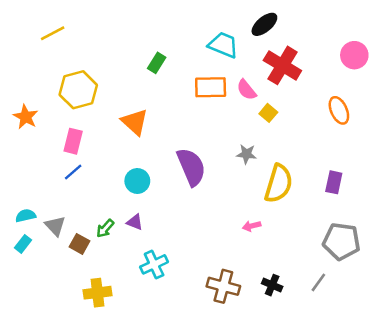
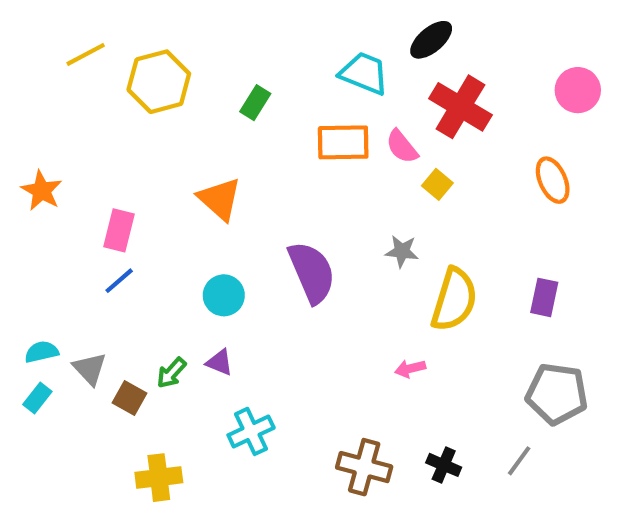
yellow hexagon: (78, 90) -> (159, 82), moved

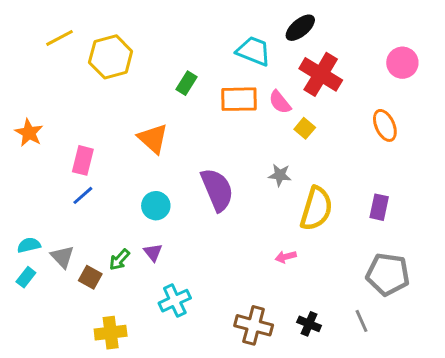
green rectangle: (255, 103) -> (186, 83), moved
purple triangle: (220, 362) -> (153, 252), turned 30
gray line: (519, 461) -> (362, 321), turned -60

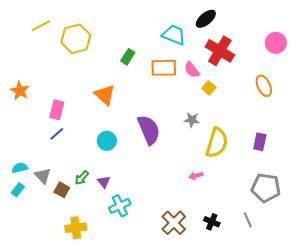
purple triangle: (153, 252) -> (104, 182), moved
brown cross: (254, 325) -> (174, 223), turned 30

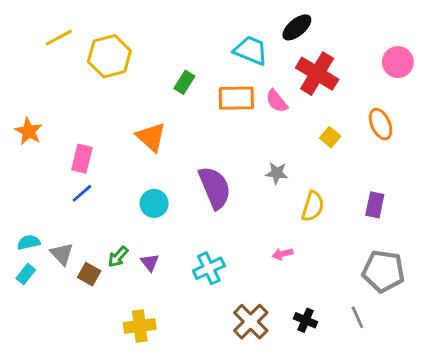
yellow square: (209, 88) -> (330, 137), moved
yellow semicircle: (217, 143) -> (313, 206), size x0.7
cyan cross: (120, 206) -> (209, 268), moved
yellow cross: (76, 228) -> (140, 326), moved

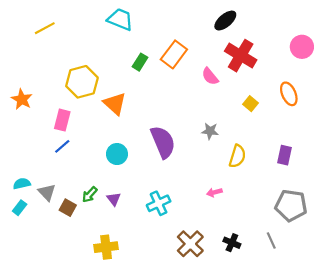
cyan trapezoid: (251, 50) -> (120, 19), moved
yellow hexagon: (109, 56) -> (82, 82), moved
orange rectangle: (236, 98) -> (174, 54), moved, turned -52

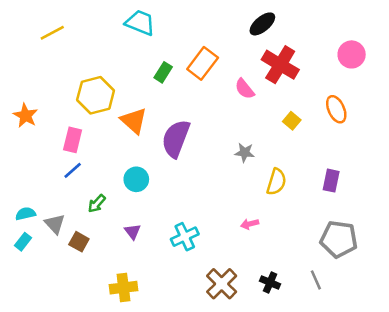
purple semicircle: (163, 142) -> (176, 139), moved, turned -136
green arrow: (90, 195) -> (97, 204), moved

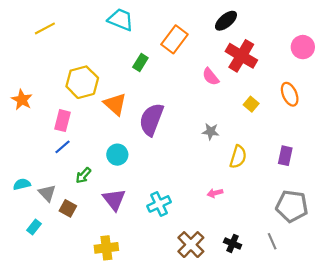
orange rectangle: (203, 63) -> (174, 39), moved
purple triangle: (132, 232) -> (114, 200), size x1.6
cyan rectangle: (23, 242) -> (34, 227), moved

